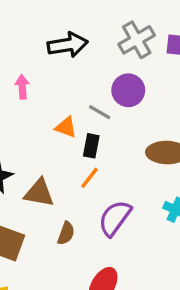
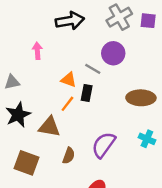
orange line: (90, 178) -> (67, 104), moved

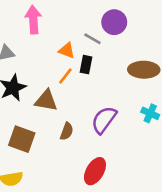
pink arrow: (37, 51) -> (33, 20), size x1.5

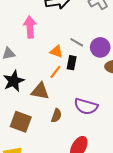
purple circle: (114, 22) -> (100, 47), moved
purple semicircle: (104, 120) -> (86, 106), turned -110

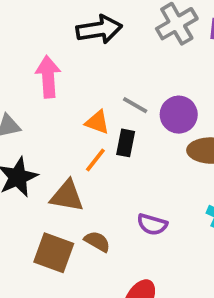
purple semicircle: (86, 106) -> (152, 224), size x0.7
brown semicircle: (56, 116) -> (97, 241), turned -80
brown square: (21, 122) -> (54, 253), moved

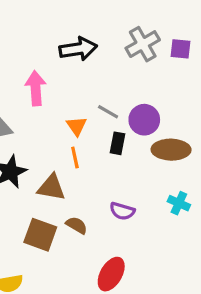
orange triangle: (97, 122) -> (77, 126), turned 35
black rectangle: (126, 143) -> (117, 143), moved
orange line: (95, 160) -> (75, 158), turned -50

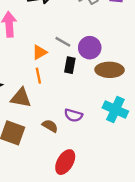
orange triangle: (77, 126) -> (40, 52), turned 35
cyan cross: (179, 203) -> (115, 110), size x1.5
brown semicircle: (77, 225) -> (50, 126), moved

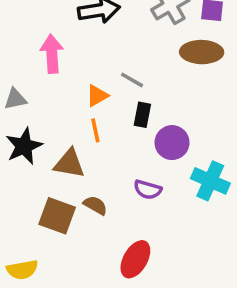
purple circle: (90, 48) -> (172, 143), moved
brown ellipse: (110, 70) -> (202, 52), moved
brown semicircle: (50, 126) -> (95, 205), moved

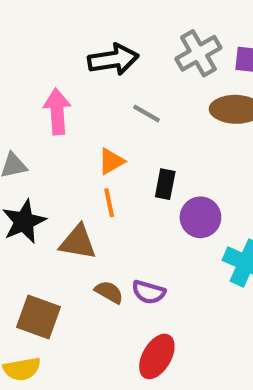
gray line: (132, 80) -> (146, 113), moved
purple semicircle: (148, 190) -> (149, 292), moved
brown square: (57, 216) -> (38, 317), moved

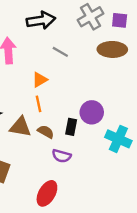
black rectangle: (165, 184) -> (71, 127), moved
brown semicircle: (109, 292) -> (46, 132), moved
red ellipse: (157, 356) -> (47, 193), moved

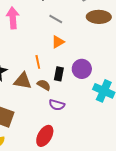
orange triangle: (40, 80) -> (58, 42), moved
black rectangle: (71, 127) -> (59, 74), moved

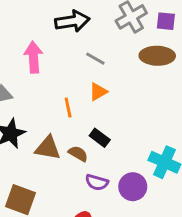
orange line: (38, 62) -> (68, 108), moved
purple circle: (82, 69) -> (133, 187), moved
black rectangle: (59, 74) -> (100, 138), turned -64

